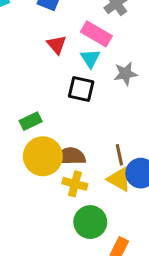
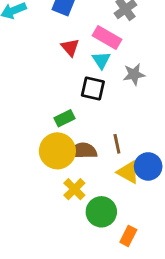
green rectangle: (31, 121) -> (64, 118), moved
brown line: (119, 155) -> (117, 144), moved
yellow cross: (75, 184) -> (74, 189), moved, turned 30

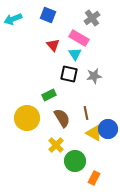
gray star: (134, 74) -> (94, 76), moved
yellow circle: (57, 151) -> (27, 118), moved
brown semicircle: (83, 151) -> (62, 118), turned 60

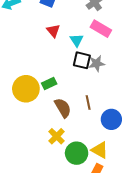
pink rectangle: (79, 38) -> (101, 29), moved
black square: (69, 74) -> (82, 60), moved
yellow circle: (27, 118) -> (26, 89), moved
yellow triangle: (94, 133) -> (100, 150), moved

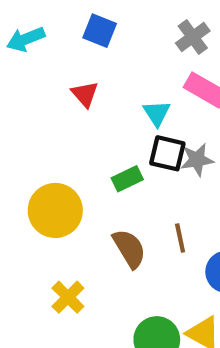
red triangle: (53, 31) -> (85, 94), moved
green rectangle: (49, 84) -> (127, 179), moved
yellow cross: (57, 136) -> (68, 297), moved

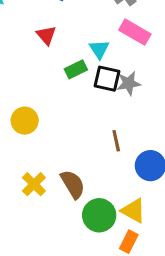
green rectangle: (127, 179) -> (76, 69), moved
yellow circle: (55, 210) -> (25, 121), size x0.7
brown semicircle: (129, 249) -> (73, 184), moved

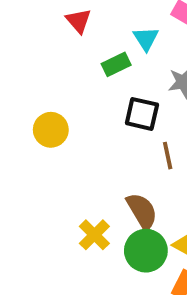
black square: (107, 79) -> (142, 114), moved
yellow cross: (34, 184) -> (94, 235), moved
brown semicircle: (73, 184) -> (142, 211), moved

